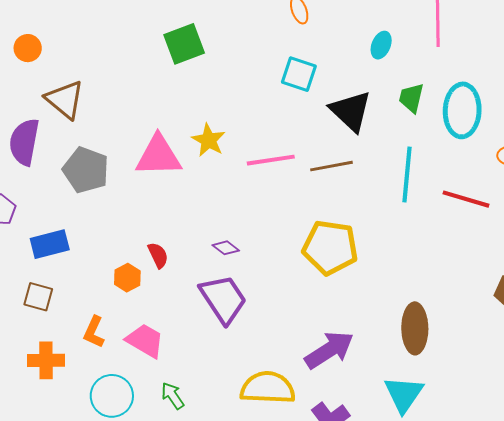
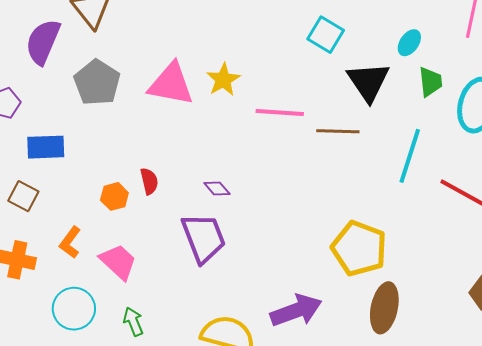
cyan ellipse: (381, 45) -> (409, 43), moved
green trapezoid: (411, 98) -> (430, 82), turned 148
yellow pentagon: (330, 247) -> (359, 249), moved

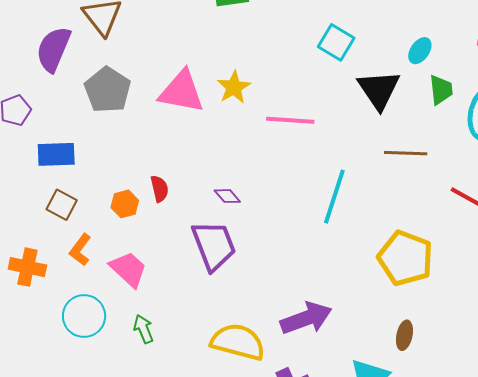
brown line: (338, 131) -> (406, 153), moved
cyan line: (410, 156) -> (334, 197), moved
brown square: (23, 196) -> (62, 205), moved
yellow pentagon: (359, 249) -> (405, 258), moved
brown ellipse: (384, 308) -> (404, 335), moved, size x0.6

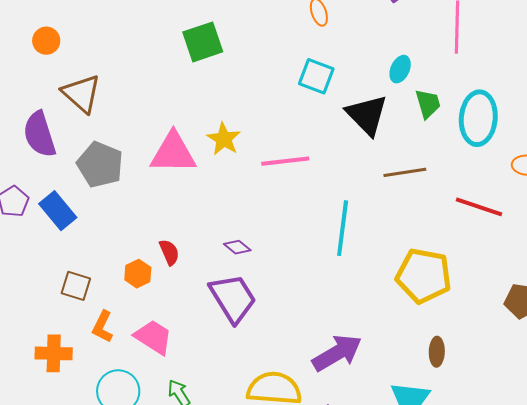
purple semicircle: (53, 49) -> (40, 134), turned -30
blue rectangle: (56, 154) -> (58, 211), moved, turned 63

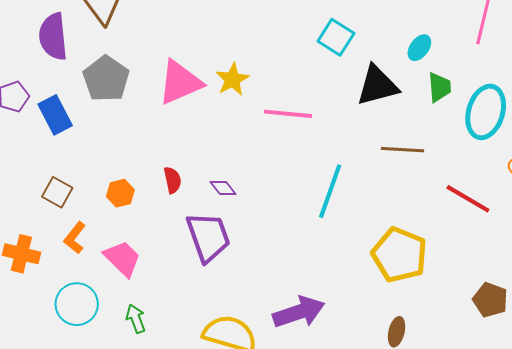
black triangle: (367, 115) -> (377, 86), turned 48
pink triangle: (173, 153) -> (180, 82), turned -36
red semicircle: (169, 252) -> (173, 180), moved

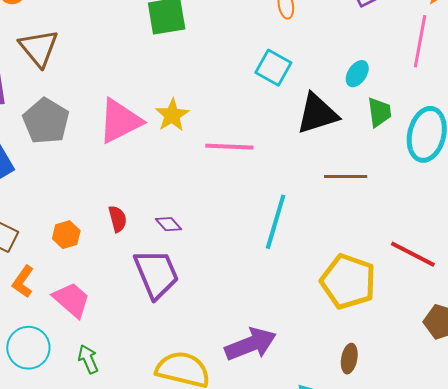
red line: (468, 199) -> (413, 254), moved

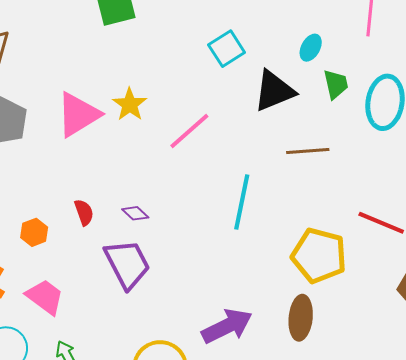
cyan square: (273, 68) -> (227, 49), turned 33
pink line: (229, 147) -> (189, 131), turned -39
brown ellipse: (349, 359) -> (301, 318), moved, size x1.5

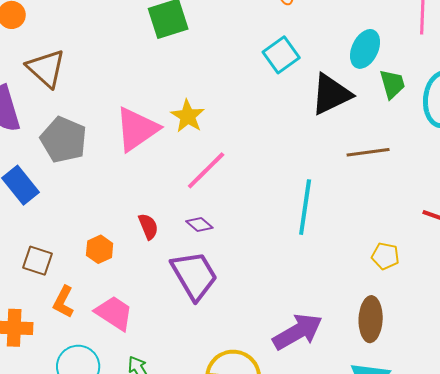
cyan ellipse: (311, 48) -> (365, 49), size x1.4
pink line: (189, 131) -> (206, 170), moved
yellow pentagon: (319, 255) -> (385, 256), size x0.5

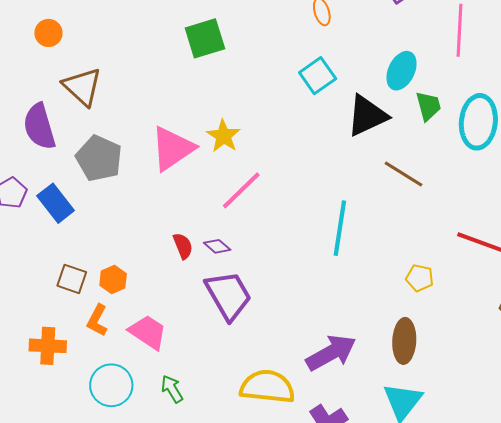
brown line: (368, 152) -> (403, 174), turned 39
purple diamond: (199, 224) -> (217, 246), moved
orange hexagon: (100, 249) -> (113, 280), moved

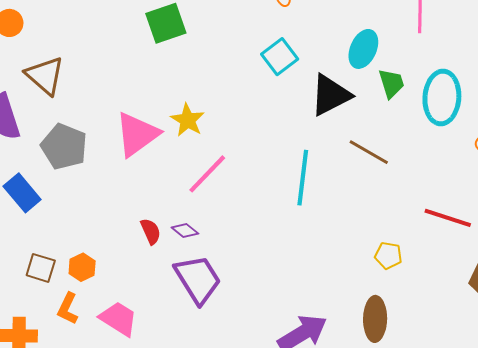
cyan line: (340, 228) -> (303, 178), moved

